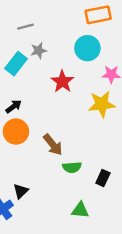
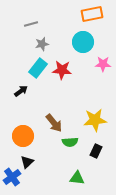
cyan rectangle: (16, 64) -> (38, 68), moved
red star: (62, 81) -> (62, 70), turned -30
yellow star: (102, 104) -> (95, 120), moved
orange circle: (16, 132) -> (23, 136), moved

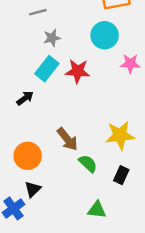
green semicircle: (70, 142) -> (88, 164), turned -133

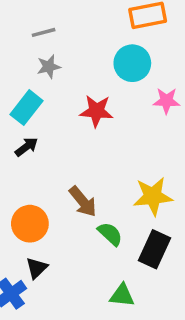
gray star: (52, 38) -> (49, 67), moved
cyan rectangle: (47, 69) -> (26, 108), moved
black rectangle: (121, 175) -> (155, 249), size x1.5

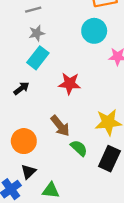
cyan rectangle: (26, 108) -> (38, 58), moved
red star: (96, 111) -> (70, 84), moved
green triangle: (122, 295) -> (51, 190), moved

